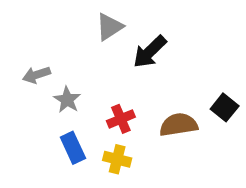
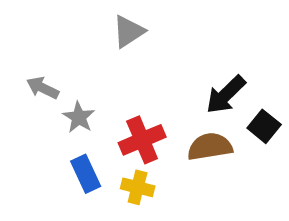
black arrow: (150, 52) -> (226, 95), moved
gray arrow: (36, 75) -> (43, 88), turned 44
red cross: (121, 119) -> (142, 140), size x1.4

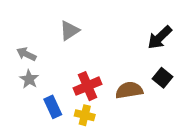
gray triangle: (129, 31) -> (69, 30), moved
black arrow: (226, 95) -> (160, 37), moved
gray star: (79, 117) -> (29, 79), moved

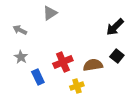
gray triangle: (69, 30) -> (50, 13), moved
gray arrow: (26, 54) -> (20, 30), moved
yellow cross: (85, 115) -> (77, 86), moved, turned -32

